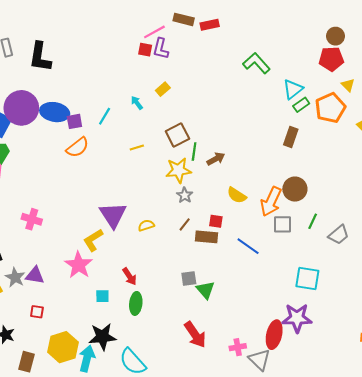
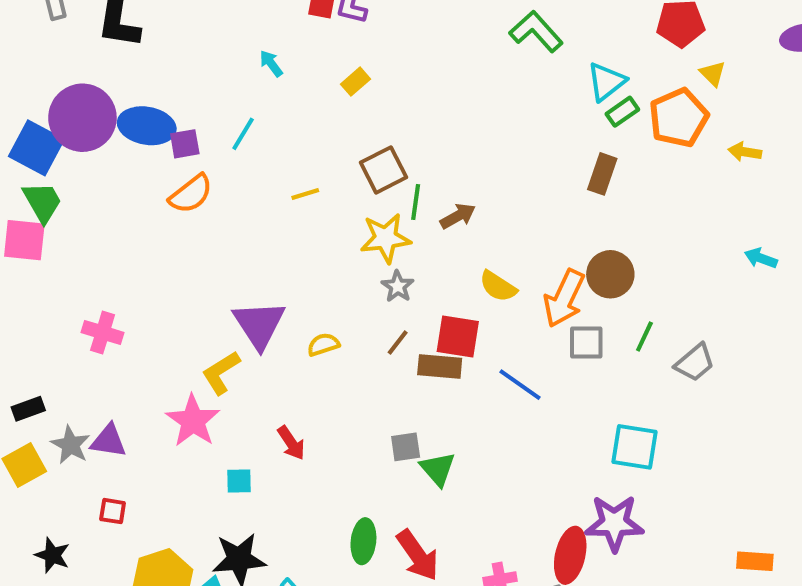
cyan arrow: (137, 103) -> (271, 64), moved
red square: (216, 221) -> (458, 336), size x1.6
green ellipse: (136, 303) -> (363, 541), moved

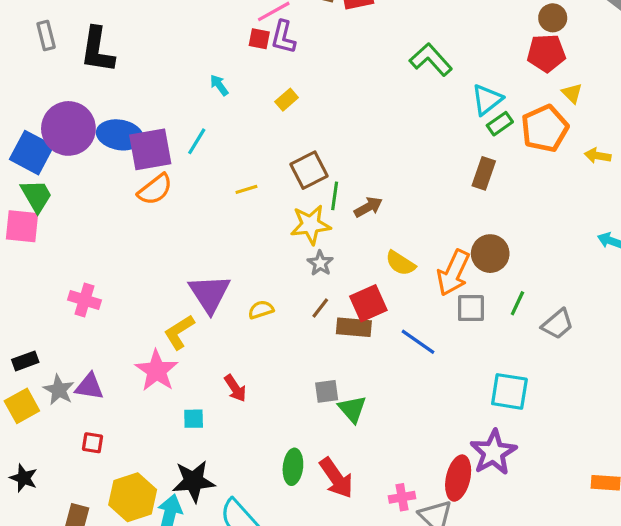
purple square: (185, 144) -> (150, 149), size x1.8
red square: (458, 336) -> (368, 303), turned -33
purple star: (614, 523) -> (493, 452), turned -30
black star: (52, 555) -> (24, 478), moved

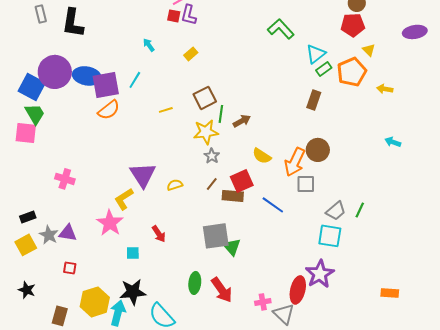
green line: (517, 303) -> (360, 210), moved
gray trapezoid: (558, 324) -> (336, 211), moved
gray square: (327, 391) -> (216, 236), size x1.8

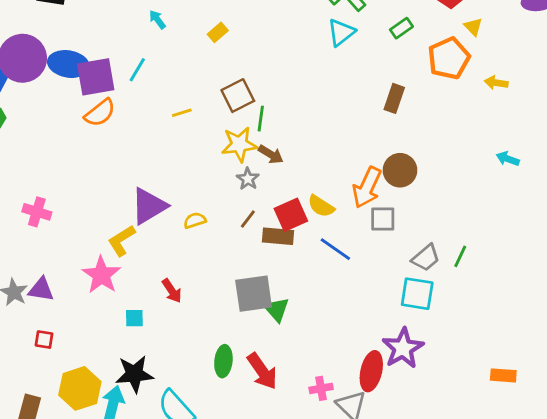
cyan triangle: (316, 54) -> (341, 32), moved
green rectangle: (324, 69) -> (401, 28), moved
brown arrow: (242, 121) -> (271, 154), moved, turned 60
yellow semicircle: (262, 156) -> (321, 206), moved
purple triangle: (143, 175) -> (149, 206), turned 32

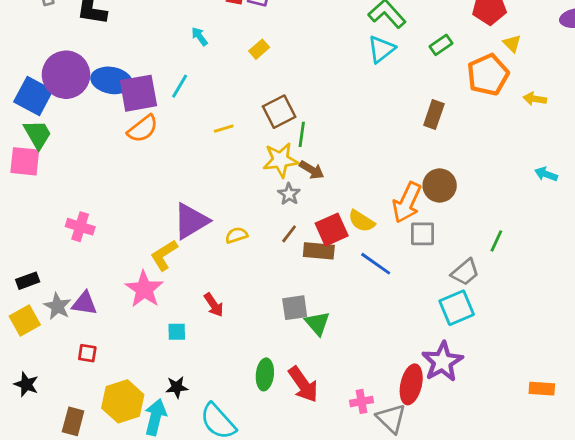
green line: (460, 256) -> (496, 241), moved
gray square: (254, 294) -> (295, 308), size x0.7
cyan square: (417, 294) -> (457, 308), turned -32
black star: (134, 374) -> (177, 387), size x0.6

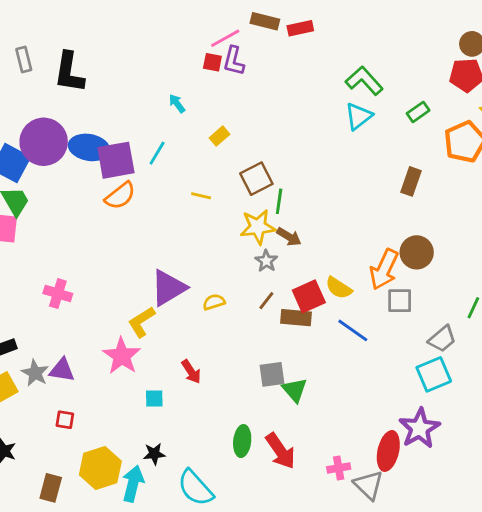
yellow rectangle: (259, 49) -> (219, 136), moved
yellow line: (224, 129) -> (201, 196), turned 30

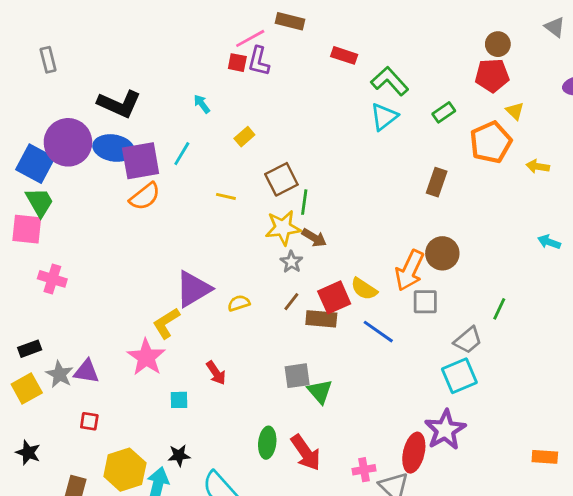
red rectangle: (300, 28) -> (344, 55), moved, turned 30
black L-shape: (69, 72) -> (119, 104), moved, turned -75
pink cross: (58, 294) -> (52, 279), moved

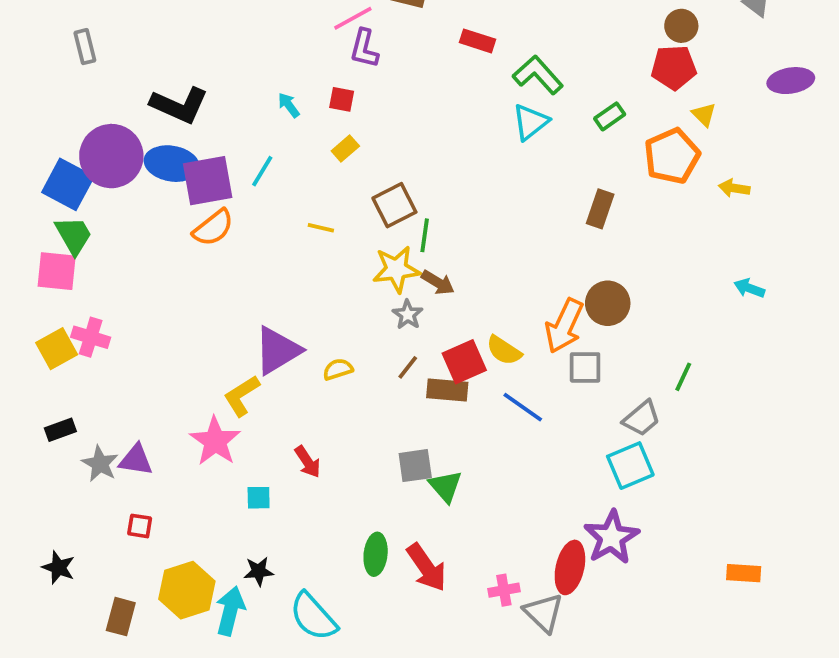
red square: (237, 63) -> (342, 99), moved
yellow square: (27, 389) -> (57, 349), moved

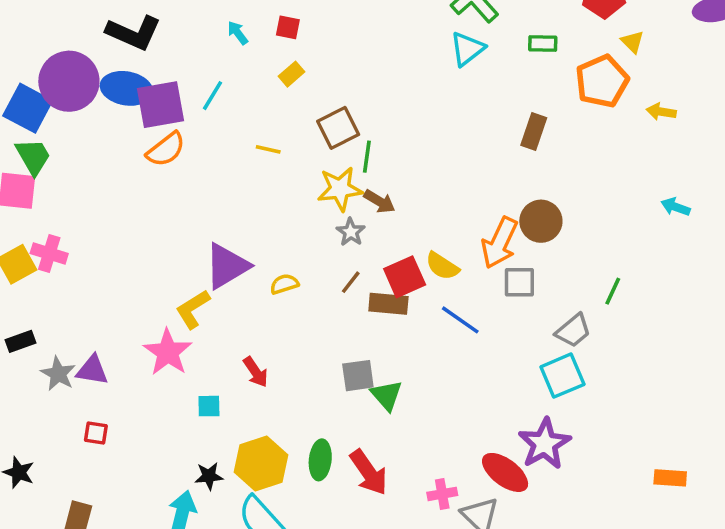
green rectangle: (610, 116) -> (543, 44), turned 36
red ellipse: (570, 567) -> (505, 472), turned -66
yellow hexagon: (187, 590) -> (261, 463), moved

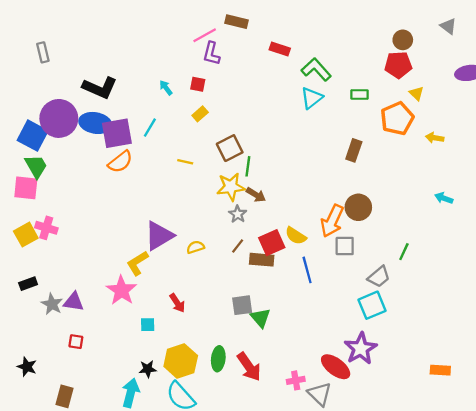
blue line: (460, 320) -> (307, 270), turned 40

